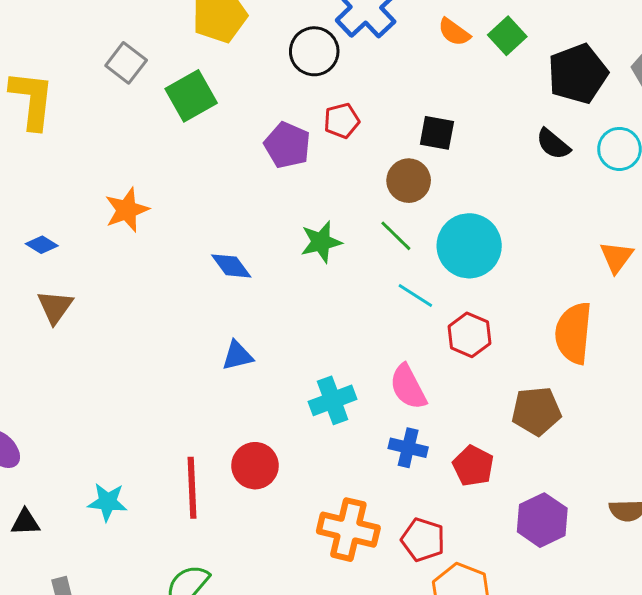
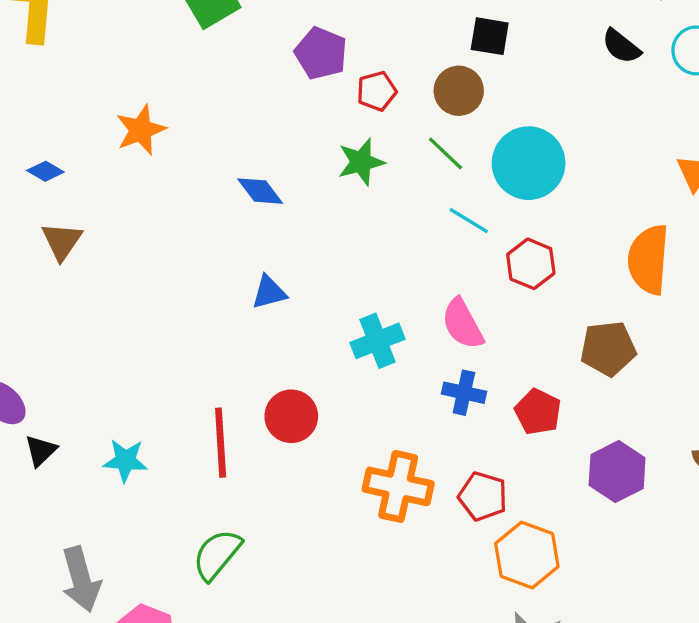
red pentagon: (342, 121) -> (377, 91), moved
black triangle: (25, 522) -> (41, 451), moved, turned -40

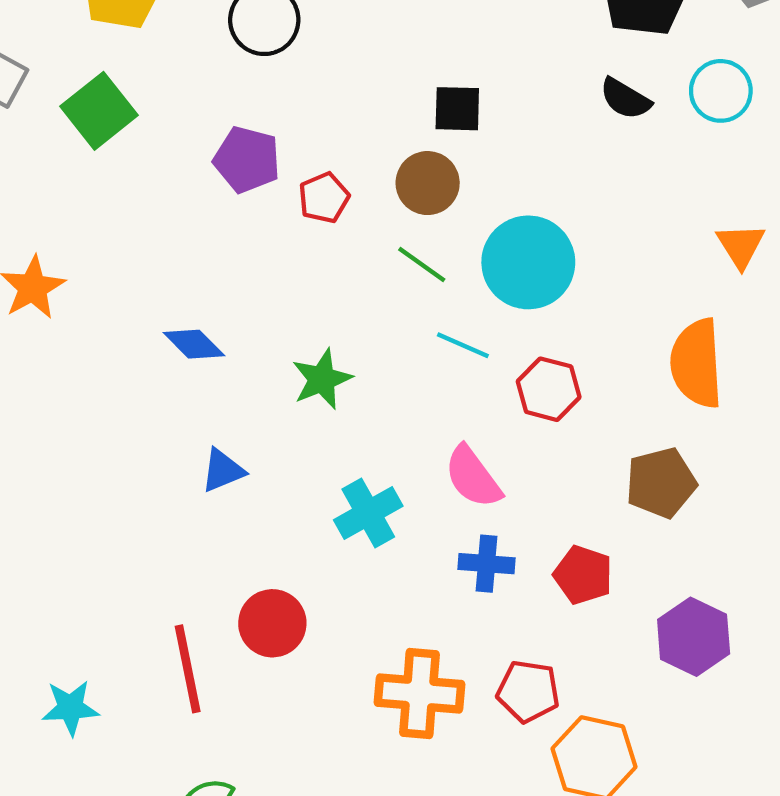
green star: (361, 162) -> (322, 379), moved

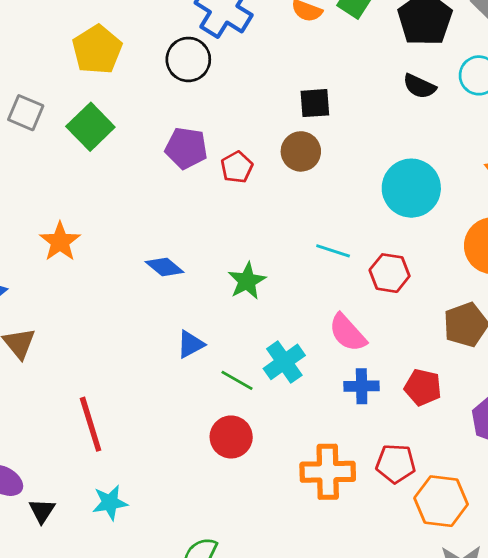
cyan circle: (528, 262) -> (411, 188), moved
green line: (422, 264) -> (237, 380), moved
red line: (188, 669) -> (91, 424), moved

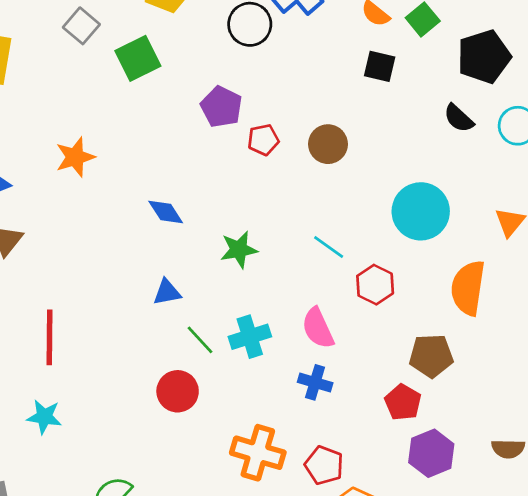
black square: (315, 103) -> (380, 66), moved
red pentagon: (423, 387) -> (403, 402), moved

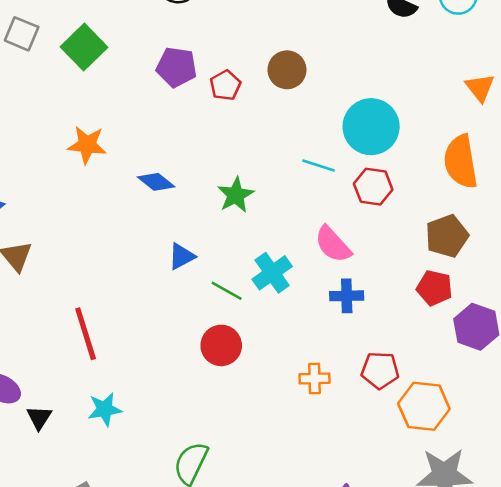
orange star: (75, 157) -> (87, 145), moved, turned -30
cyan circle: (421, 211) -> (371, 127), moved
orange cross: (258, 453) -> (314, 378), size x0.6

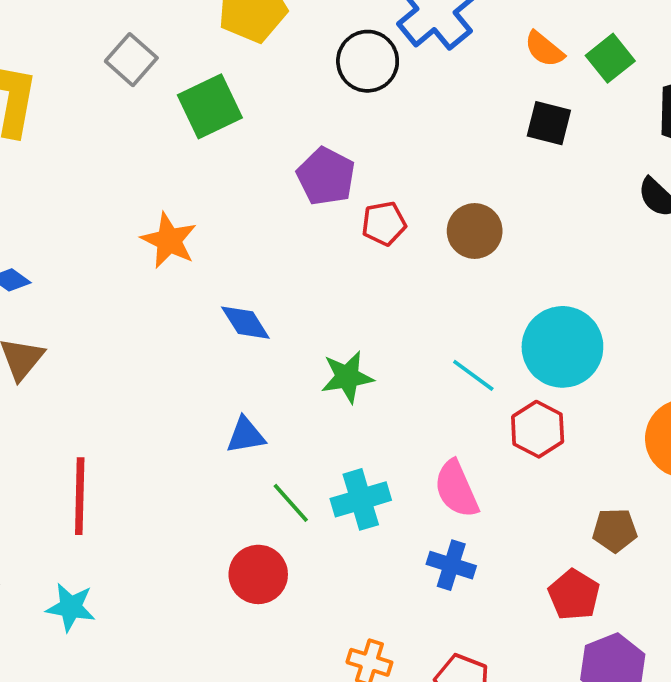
brown pentagon: (447, 236) -> (615, 530), size x0.7

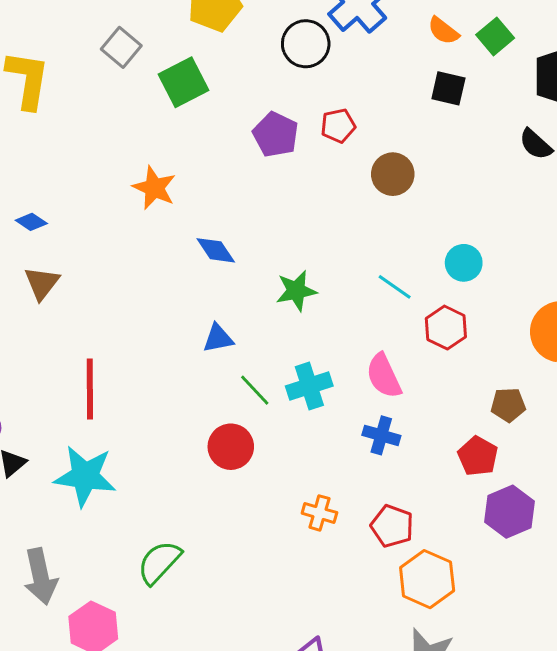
red pentagon: (384, 223) -> (338, 126), moved
cyan circle: (562, 347) -> (464, 263), size x0.6
cyan star: (71, 607) -> (85, 476), size x1.6

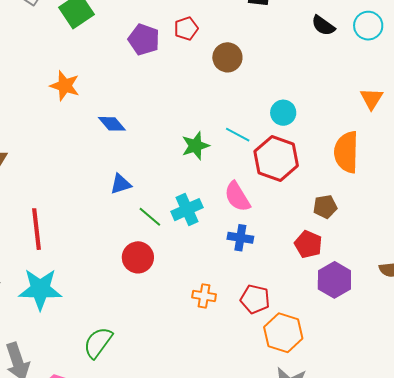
green star: (296, 291) -> (195, 146), moved
red hexagon: (446, 328) -> (276, 159), size x1.5

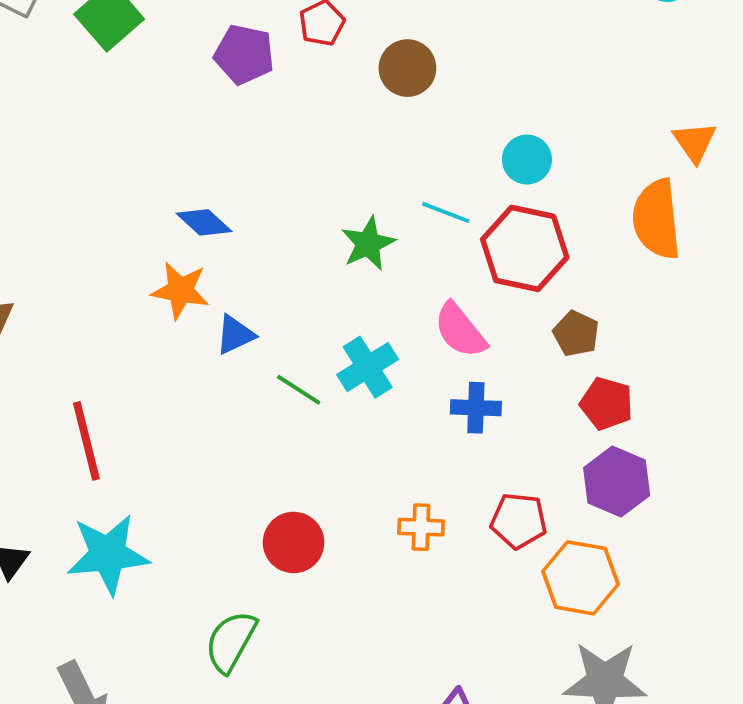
orange star: (65, 86) -> (180, 290), moved
orange triangle: (372, 99) -> (695, 142), moved
brown pentagon: (325, 207) -> (576, 334), moved, turned -30
red circle: (138, 257) -> (294, 542), moved
purple hexagon: (334, 280) -> (617, 482), moved

